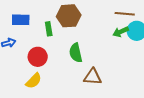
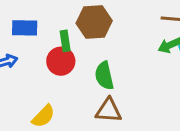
red circle: (38, 57) -> (61, 61), moved
brown triangle: (93, 77) -> (109, 110), moved

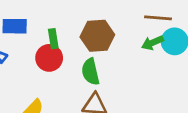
brown hexagon: (94, 22) -> (97, 36), moved

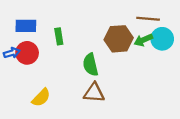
brown hexagon: (97, 36) -> (119, 39), moved
red circle: (49, 58) -> (27, 53), moved

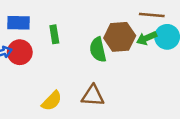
green semicircle: (90, 65) -> (98, 50), moved
yellow semicircle: (41, 98) -> (52, 101), moved

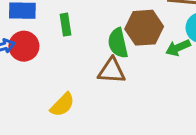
green arrow: (147, 38) -> (178, 48), moved
brown triangle: (93, 96) -> (112, 71), moved

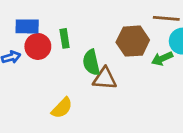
green semicircle: (118, 43) -> (91, 63), moved
red circle: (24, 46) -> (38, 46), moved

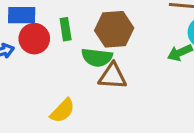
brown hexagon: (133, 41) -> (114, 29), moved
green semicircle: (91, 63) -> (97, 57), turned -70

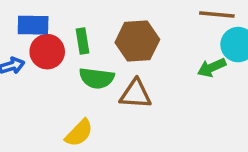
green semicircle: (97, 57) -> (97, 78), moved

